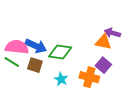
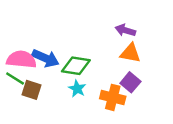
purple arrow: (112, 33) -> (125, 30), moved
brown square: (35, 65) -> (32, 90), moved
cyan star: (61, 79) -> (77, 89), moved

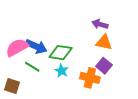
pink semicircle: (21, 59) -> (17, 47), turned -35
green line: (15, 78) -> (32, 67), moved
brown square: (32, 90) -> (12, 86), moved

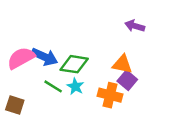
purple arrow: (100, 24) -> (135, 26), moved
orange triangle: (104, 42) -> (122, 64), moved
green line: (32, 67) -> (53, 86), moved

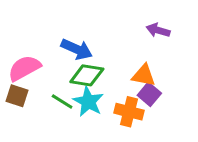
blue arrow: (44, 57) -> (77, 49), moved
cyan star: (75, 86) -> (88, 102), size x1.5
brown square: (15, 105) -> (17, 96), moved

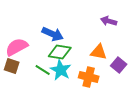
purple square: (149, 94) -> (119, 65), moved

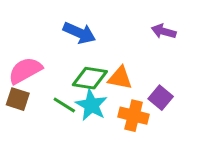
blue arrow: (53, 34) -> (79, 33), moved
orange triangle: (99, 52) -> (120, 78), moved
purple square: (119, 65) -> (161, 98), moved

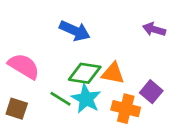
pink semicircle: (25, 70) -> (24, 66), turned 60
brown square: (18, 99) -> (17, 109), moved

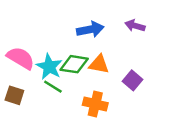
blue arrow: (75, 31) -> (90, 29), moved, turned -35
cyan star: (86, 99) -> (49, 67), moved
orange cross: (126, 109) -> (95, 104), moved

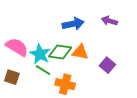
orange cross: (95, 104) -> (65, 84), moved

